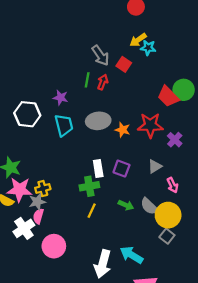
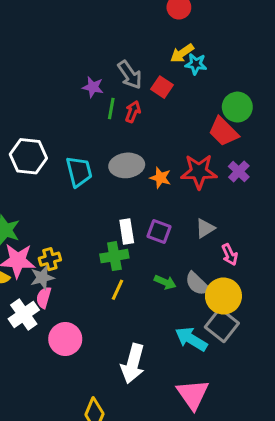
green circle: (184, 90) -> (237, 107), moved
purple star: (61, 98) -> (93, 87), moved
purple cross: (175, 140) -> (239, 172), moved
gray square: (167, 236) -> (222, 325), size x1.5
cyan arrow: (131, 255) -> (191, 339), moved

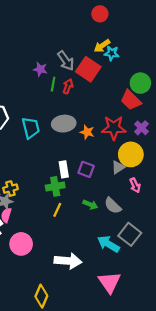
red square: (162, 87) -> (88, 69), size x1.6
yellow circle: (223, 296) -> (131, 154), moved
white arrow: (133, 364) -> (68, 261), turned -100

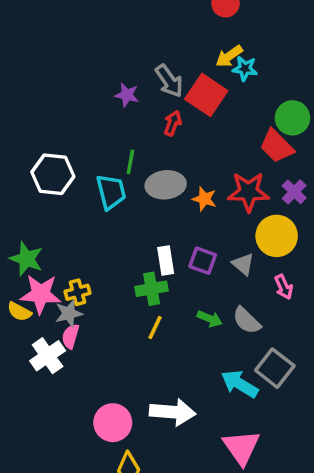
green line: (53, 84) -> (130, 162), moved
gray triangle: (118, 167) -> (243, 264), moved, turned -48
pink circle: (21, 244) -> (113, 423), moved

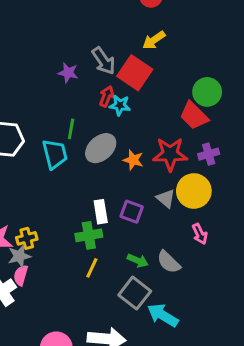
cyan star: (245, 69) -> (120, 105), moved
gray ellipse: (166, 185) -> (101, 148), turned -36
purple cross: (294, 192) -> (209, 154), turned 30
gray triangle: (243, 264) -> (166, 198), moved
gray square: (275, 368) -> (135, 293), moved

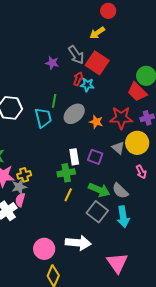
yellow arrow: (154, 40) -> (97, 33), moved
green arrow: (138, 261) -> (99, 190), size x1.5
cyan arrow: (163, 315) -> (123, 217), moved, turned -130

